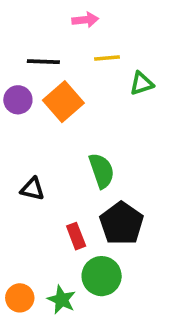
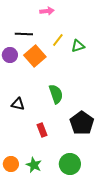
yellow line: (107, 58) -> (58, 40), moved, turned -48
black pentagon: (122, 223) -> (82, 123), moved
green circle: (102, 276) -> (70, 164), moved

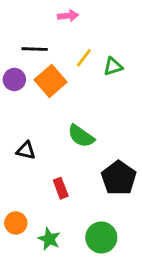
green semicircle: (56, 94) -> (81, 136), turned 144
orange circle: (11, 164) -> (16, 223), moved

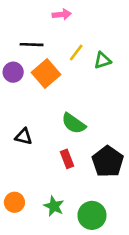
red rectangle: (61, 188) -> (67, 159), moved
green star: (49, 239) -> (54, 206), moved

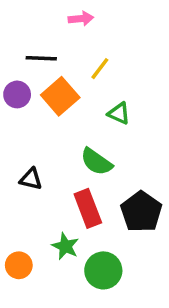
green triangle: (102, 60) -> (119, 113), moved, turned 42
red rectangle: (67, 159) -> (88, 208), size x1.5
green star: (54, 206) -> (65, 246), moved
green circle: (92, 215) -> (103, 270), moved

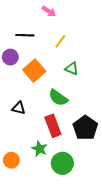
pink arrow: (81, 19) -> (49, 11), turned 40
orange square: (60, 96) -> (34, 71), moved

